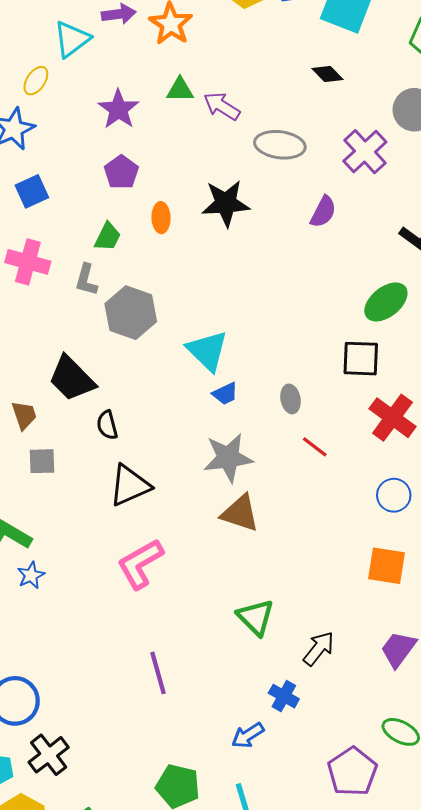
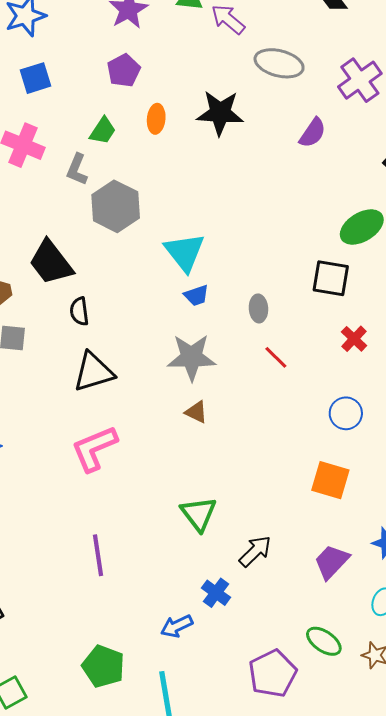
red cross: (392, 418) -> (354, 339), size x0.6
brown triangle: (240, 513) -> (196, 412), size x0.6

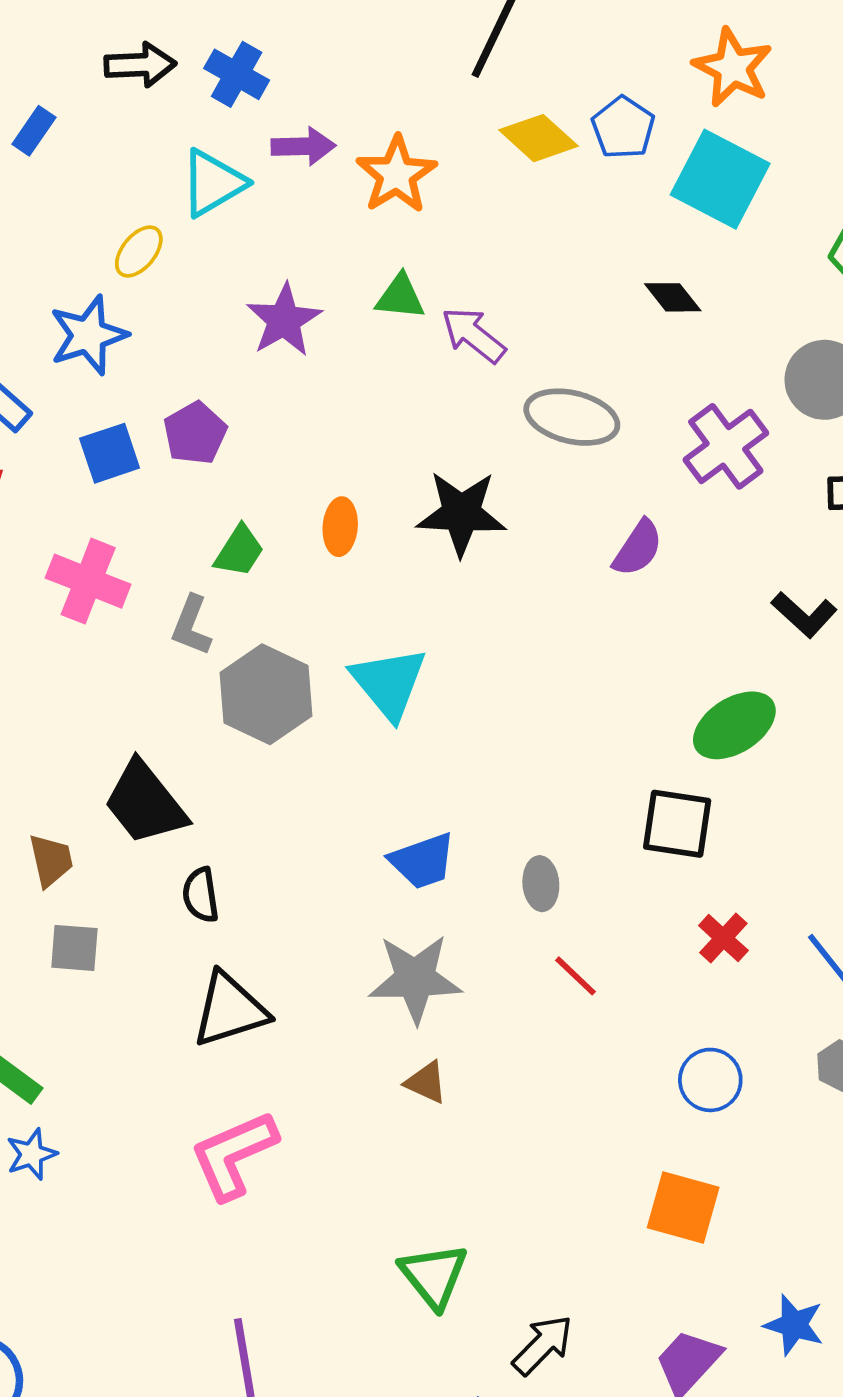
purple pentagon: (124, 70) -> (195, 433), moved
cyan triangle: (185, 252) -> (389, 683), moved
blue trapezoid: (196, 295) -> (423, 861), size x1.4

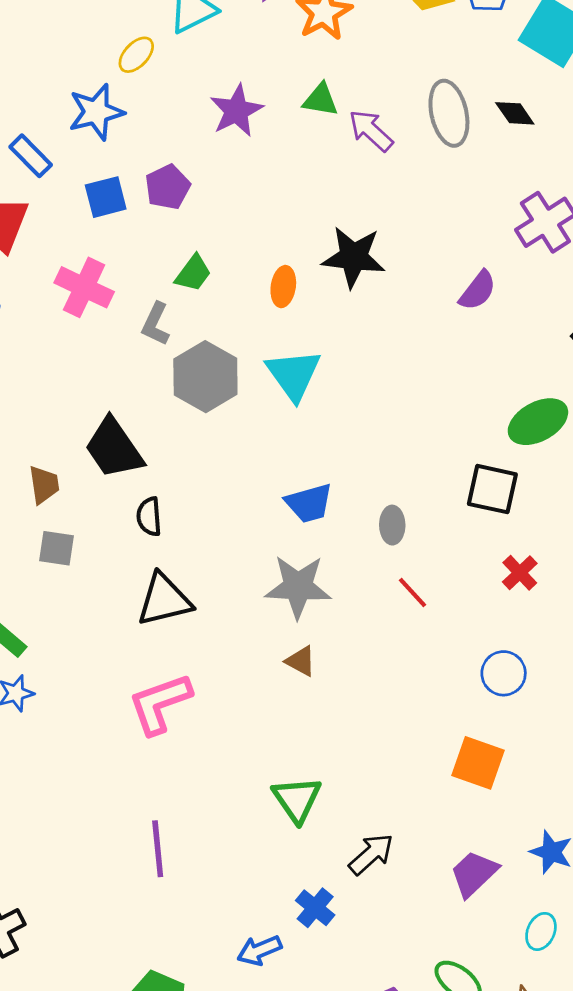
gray ellipse: (572, 417) -> (449, 113), moved, turned 60
orange ellipse: (340, 527) -> (283, 287), moved

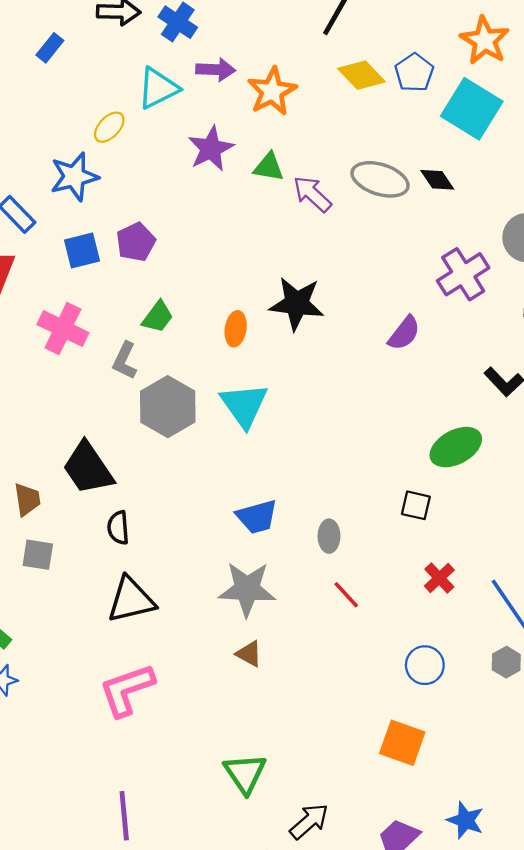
purple star: (236, 111) -> (211, 149), moved
gray ellipse: (449, 113) -> (380, 179), turned -60
black square: (492, 489) -> (416, 505), size x0.7

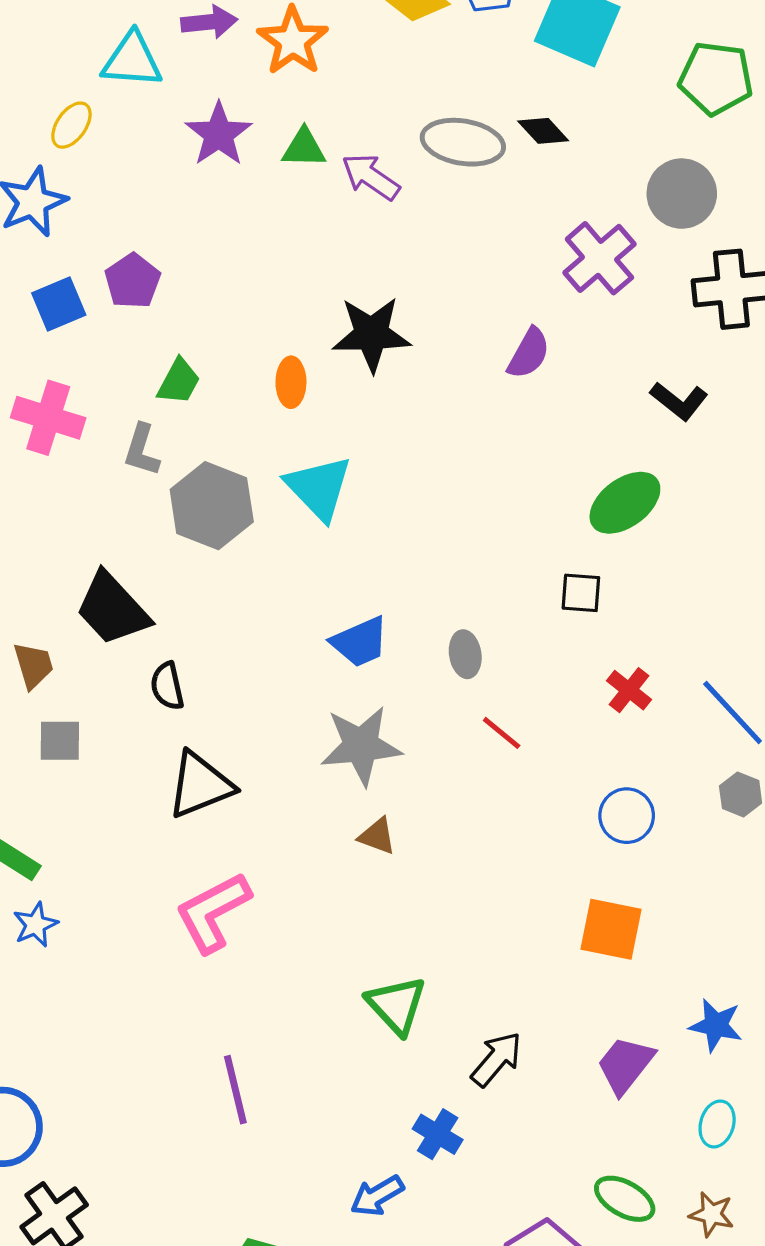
cyan triangle: (158, 88) -> (132, 60), turned 39

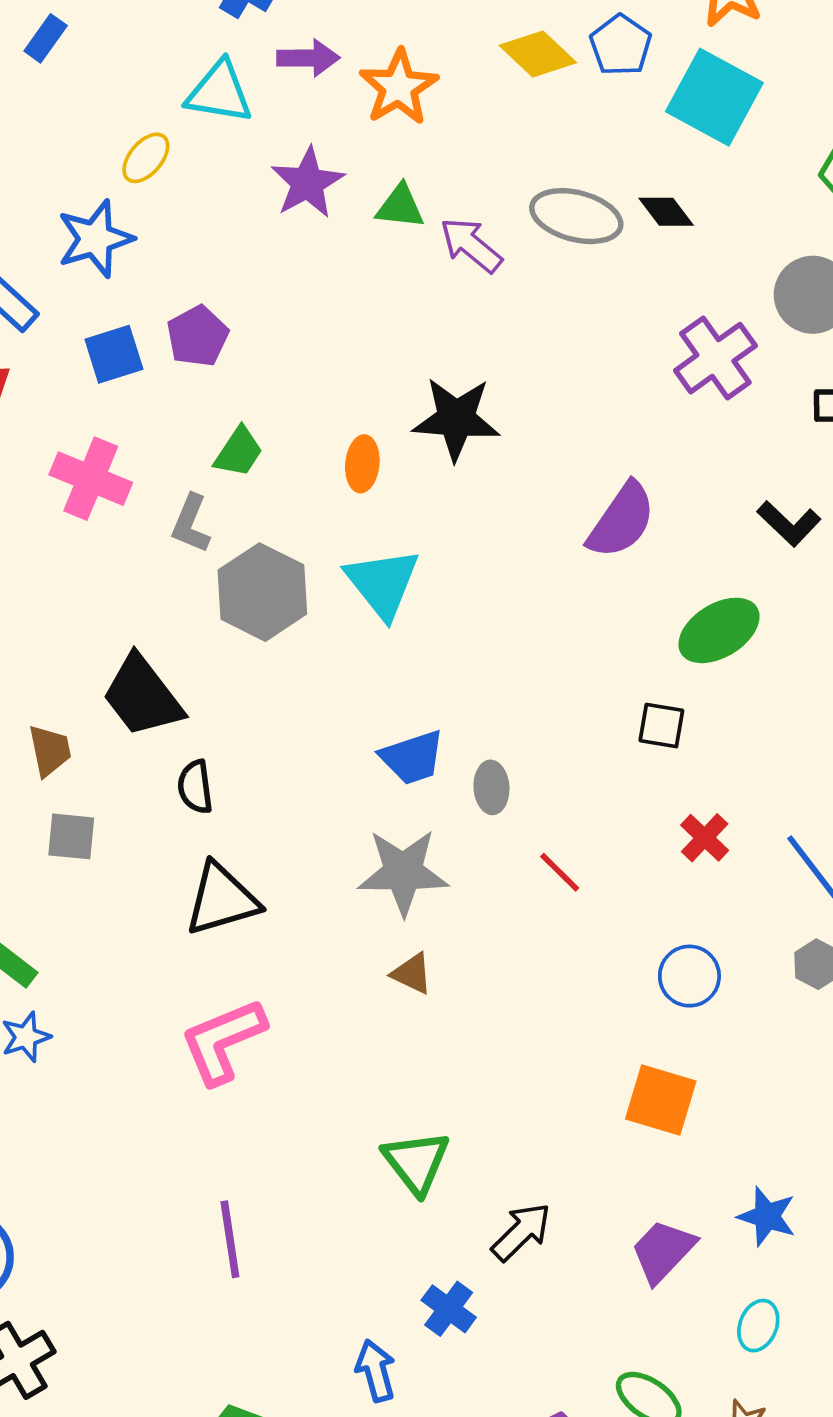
purple semicircle: (529, 353) -> (622, 520), moved, size x1.4
gray ellipse: (465, 654) -> (491, 787), moved
blue arrow: (377, 1196) -> (376, 1371), turned 100

